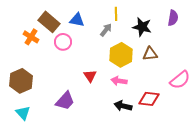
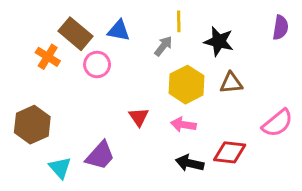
purple semicircle: (173, 18) -> (280, 28), moved
cyan triangle: (23, 113) -> (60, 168), moved

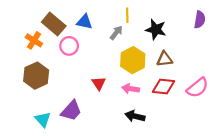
brown hexagon: (32, 125) -> (36, 76), moved
red diamond: (230, 152) -> (163, 87), moved

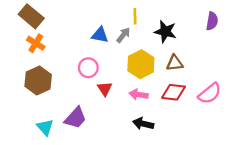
blue triangle: (84, 22) -> (100, 35), moved
brown rectangle: (54, 24) -> (31, 16), moved
pink circle: (69, 46) -> (88, 68), moved

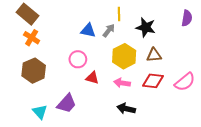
red triangle: (105, 89) -> (92, 78), turned -40

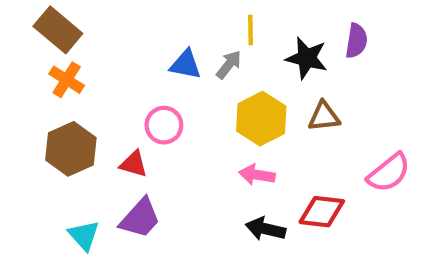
purple semicircle: (187, 18) -> (356, 41), moved
red triangle: (92, 78) -> (134, 164), moved
red diamond: (153, 81) -> (322, 212), moved

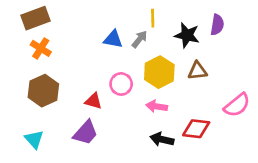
brown rectangle: (58, 30) -> (35, 18), turned -60
pink circle: (164, 125) -> (121, 84), moved
red triangle: (134, 164) -> (93, 101), moved
cyan triangle: (84, 235) -> (34, 139), moved

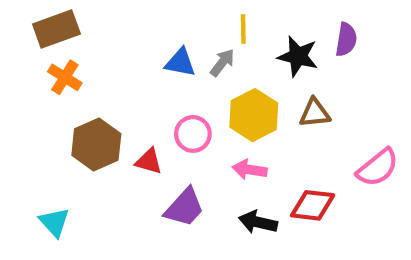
brown hexagon: (43, 91) -> (96, 144), moved
purple trapezoid: (86, 133) -> (185, 207), moved

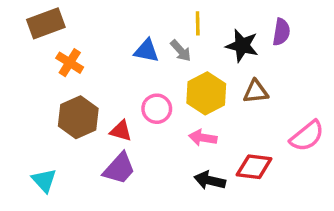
gray arrow: (222, 63) -> (181, 51), turned 100
orange cross: (65, 77) -> (70, 63), moved
purple trapezoid: (185, 207) -> (119, 168), moved

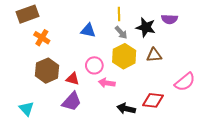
purple semicircle: (281, 32) -> (169, 19), turned 84
gray arrow: (181, 51) -> (121, 33), moved
pink arrow: (203, 138) -> (107, 83), moved

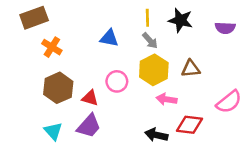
purple semicircle: (169, 19) -> (225, 28), moved
black star: (146, 27) -> (181, 20), moved
pink arrow: (107, 83) -> (167, 99), moved
cyan triangle: (26, 109) -> (53, 131), moved

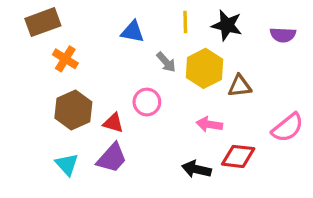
blue triangle: (109, 38) -> (133, 32), moved
gray arrow: (150, 41) -> (166, 62), moved
yellow hexagon: (154, 70) -> (204, 68), moved

